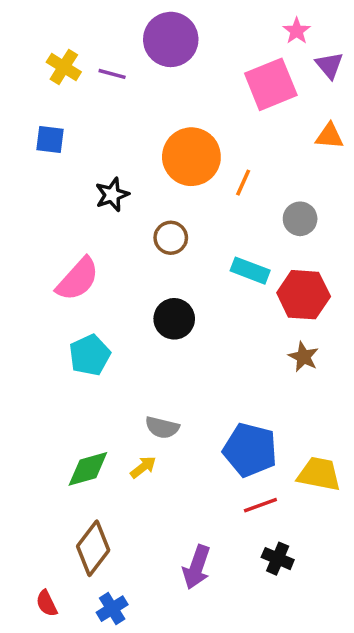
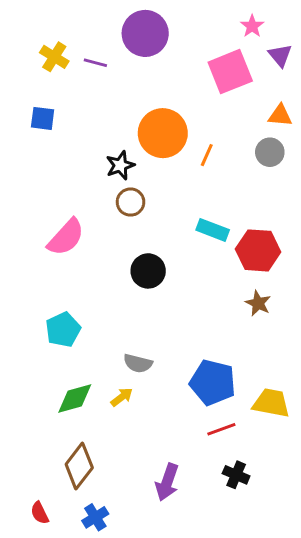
black star: (112, 195) -> (120, 165), moved
gray circle: (300, 219) -> (270, 152), moved
brown circle: (171, 238) -> (131, 202), moved
cyan pentagon: (90, 355) -> (63, 330), moved

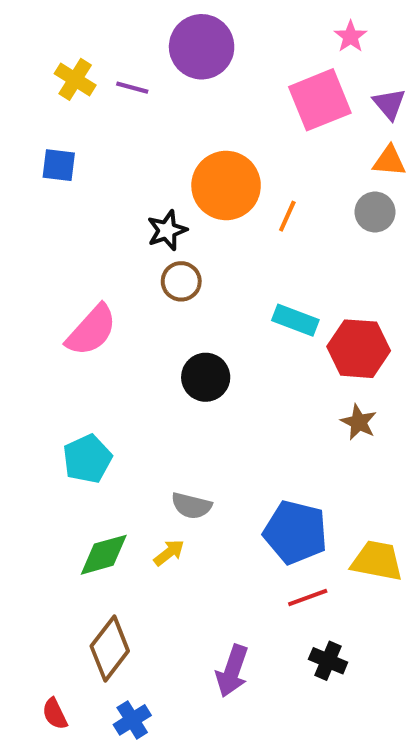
purple triangle: (280, 55) -> (389, 104), moved

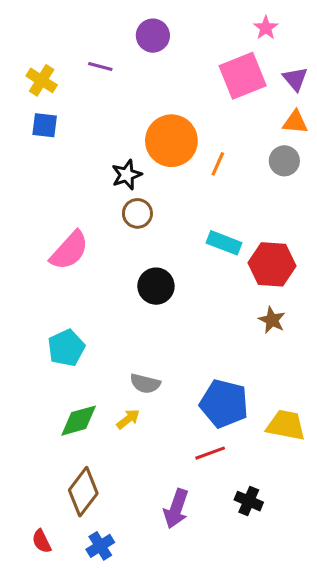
purple circle: (202, 47) -> (153, 36), size x0.7
yellow cross: (75, 79) -> (42, 80), moved
red line: (308, 598) -> (210, 453), moved

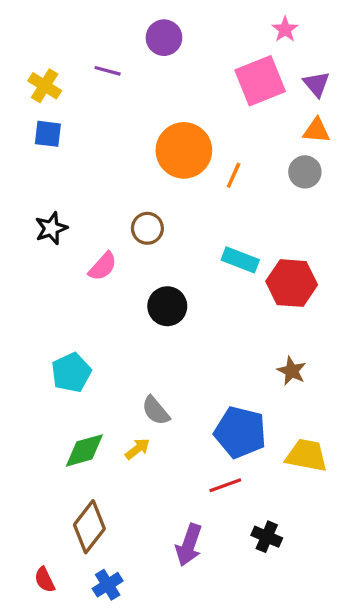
black star: (127, 175) -> (51, 228), moved
pink semicircle: (69, 251) -> (103, 266), moved, size x0.7
brown star: (272, 320) -> (292, 371), moved
gray semicircle: (145, 383) -> (156, 411), turned 36

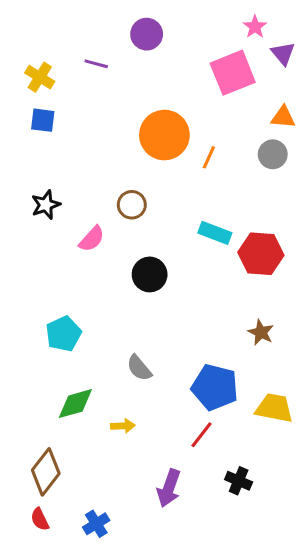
purple triangle: (316, 84) -> (283, 53), moved
yellow arrow: (137, 449) -> (123, 426), moved, turned 35
red line: (225, 485) -> (202, 435), turned -32
brown diamond: (89, 527) -> (46, 472), moved

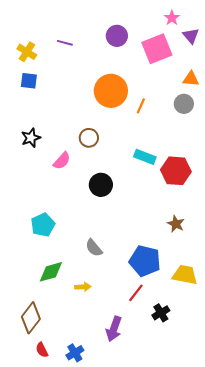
purple circle: (147, 34) -> (117, 36), moved
black cross: (239, 481) -> (161, 313), moved, turned 36
red semicircle: (40, 519) -> (42, 350), moved
blue cross: (96, 524) -> (75, 353), moved

